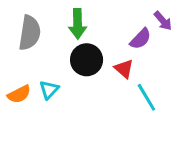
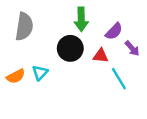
purple arrow: (163, 21) -> (132, 48), moved
green arrow: (78, 24) -> (81, 19), moved
red triangle: (124, 69) -> (101, 56), turned -35

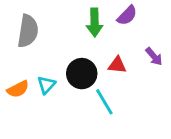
purple semicircle: (114, 31) -> (127, 15), moved
black circle: (70, 48) -> (82, 74), moved
cyan line: (119, 79) -> (104, 102), moved

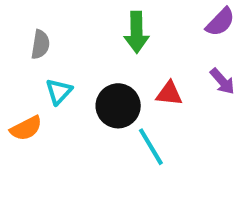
purple semicircle: (127, 15) -> (220, 22), moved
gray semicircle: (28, 31) -> (40, 44), size x0.6
cyan triangle: (46, 85) -> (59, 91), moved

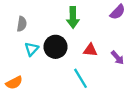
purple arrow: (222, 81) -> (118, 58), moved
black circle: (118, 106) -> (55, 47), moved
orange semicircle: (26, 128) -> (14, 83), moved

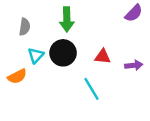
green arrow: (73, 17) -> (67, 19), moved
purple arrow: (118, 58) -> (134, 65), turned -56
orange semicircle: (14, 83) -> (17, 76), moved

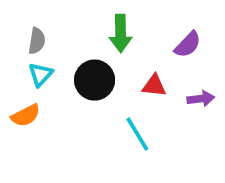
purple semicircle: (134, 13) -> (188, 45), moved
green arrow: (67, 19) -> (121, 33), moved
cyan triangle: (36, 55) -> (40, 74), moved

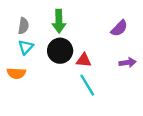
green arrow: (121, 33) -> (59, 21), moved
red triangle: (154, 86) -> (84, 60), moved
orange semicircle: (26, 115) -> (16, 73), turned 30

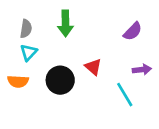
black circle: (60, 51) -> (60, 80), moved
red triangle: (84, 60) -> (93, 67), turned 35
cyan line: (87, 85) -> (125, 95), moved

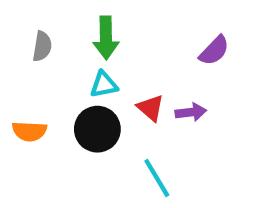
cyan triangle: (29, 52) -> (104, 85), moved, turned 36
purple arrow: (142, 70) -> (191, 112), moved
cyan line: (125, 95) -> (157, 178), moved

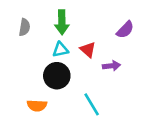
red triangle: (150, 108) -> (88, 50), moved
orange semicircle: (29, 131) -> (37, 106), moved

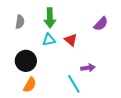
purple arrow: (111, 66) -> (88, 68), moved
black circle: (57, 76) -> (26, 61), moved
orange semicircle: (37, 106) -> (30, 85), turned -63

